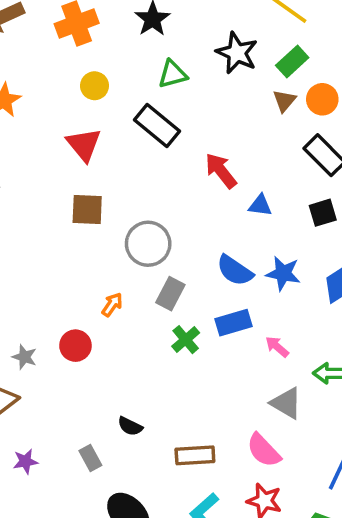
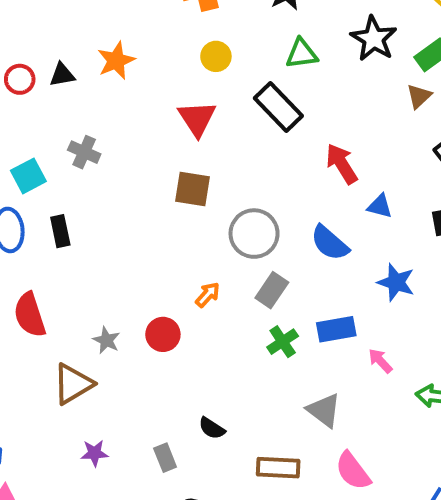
blue semicircle: (235, 270) -> (330, 243), moved
gray triangle: (286, 403) -> (324, 410), moved

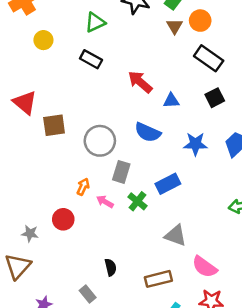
black rectangle: (278, 107) -> (91, 59), size x0.7
red triangle: (197, 118) -> (25, 103), moved
pink arrow: (380, 361) -> (105, 202), moved
black semicircle: (212, 428) -> (111, 267), turned -119

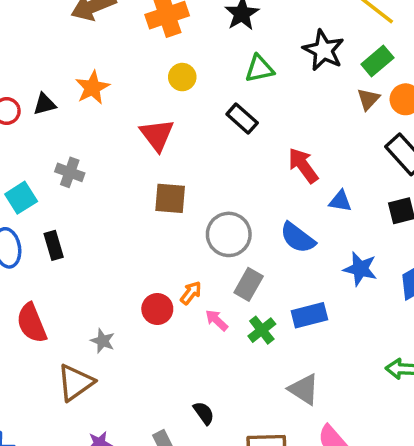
red triangle: (25, 103) -> (157, 135), moved
red circle: (63, 219) -> (157, 309), moved
black semicircle: (111, 267) -> (204, 413), turned -35

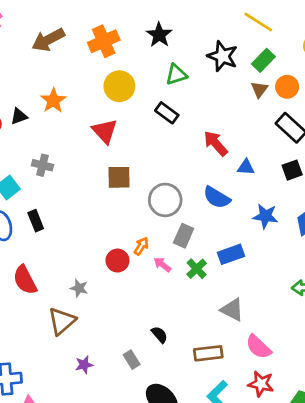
yellow circle: (182, 77) -> (119, 86), size x1.5

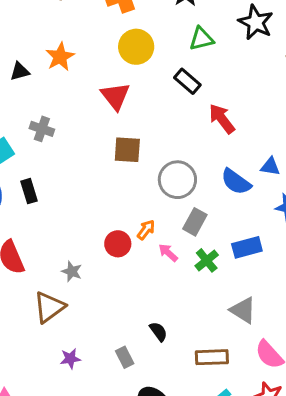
red arrow: (216, 143) -> (222, 119), moved
blue triangle: (246, 167) -> (270, 167), moved

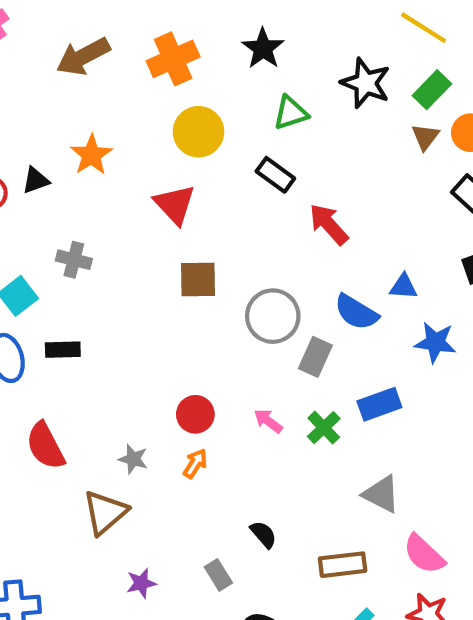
black rectangle: (29, 191) -> (63, 350), turned -70
gray rectangle: (195, 222) -> (315, 357), moved
orange arrow: (146, 230) -> (195, 464), moved

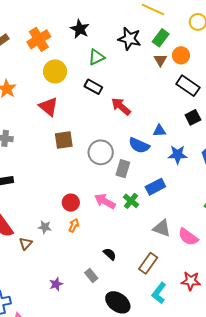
pink arrow: (268, 421) -> (105, 201), size x1.5
brown triangle: (105, 512) -> (26, 244), moved, size x0.6
pink semicircle: (424, 554) -> (188, 237), moved
brown rectangle: (343, 565) -> (148, 263), turned -40

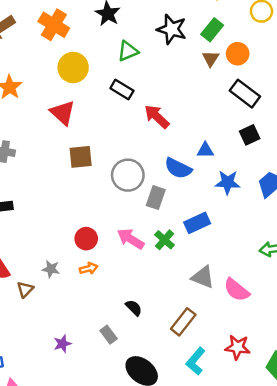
orange cross: (39, 39) -> (54, 25), turned -30
orange arrow: (74, 225) -> (89, 268), turned 48

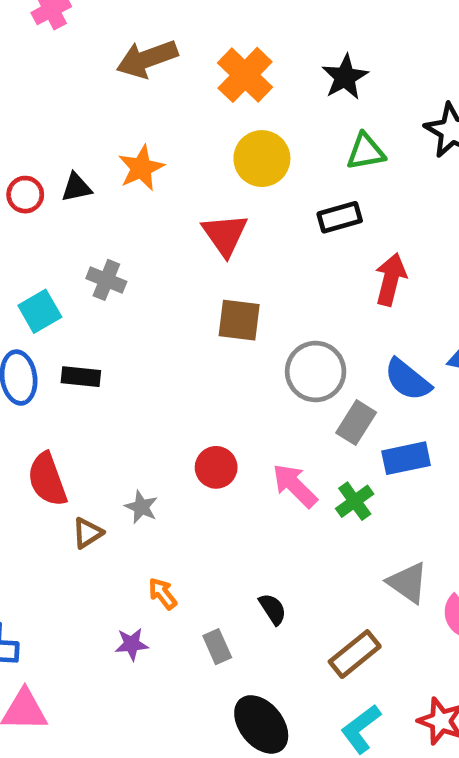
black rectangle: (122, 90) -> (340, 217), turned -60
red arrow: (157, 117) -> (391, 279), turned 48
blue rectangle: (197, 223) -> (406, 458), moved
orange arrow: (89, 268) -> (163, 594), moved, turned -126

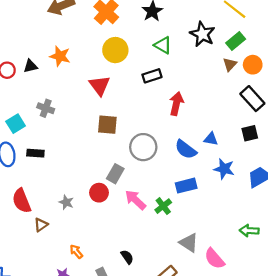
green triangle: (366, 152) -> (163, 45), turned 42
orange star: (141, 168) -> (60, 56), turned -30
gray rectangle: (356, 423) -> (115, 174), moved
gray star: (141, 507) -> (66, 202), moved

